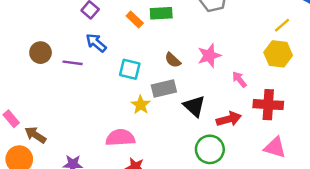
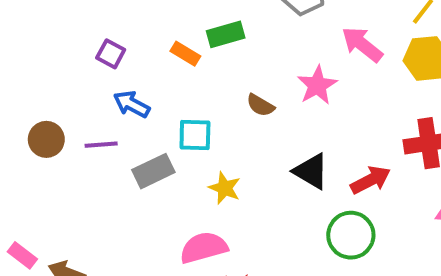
pink arrow: (239, 79) -> (362, 44), moved, size x1.5
gray rectangle: (164, 88) -> (153, 171), moved

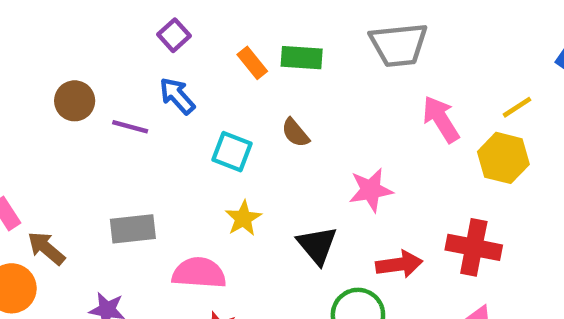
pink star: (317, 85) -> (371, 190), moved
brown semicircle: (260, 105) -> (295, 133), moved
gray rectangle: (153, 171) -> (133, 229), moved
black triangle: (311, 171) -> (317, 245), moved

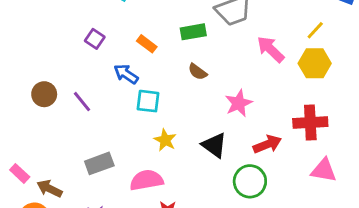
green rectangle: (302, 58) -> (193, 32), moved
blue arrow: (177, 96) -> (126, 74), moved
purple line: (130, 127) -> (82, 102), turned 50
brown semicircle: (295, 133) -> (198, 72), moved

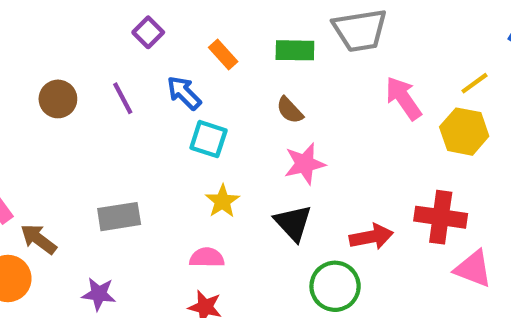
purple line: (82, 102) -> (123, 98), moved
pink star: (239, 103) -> (305, 164), moved
pink triangle: (324, 170) -> (473, 269), moved
pink semicircle: (146, 180) -> (207, 258), moved, size x0.7

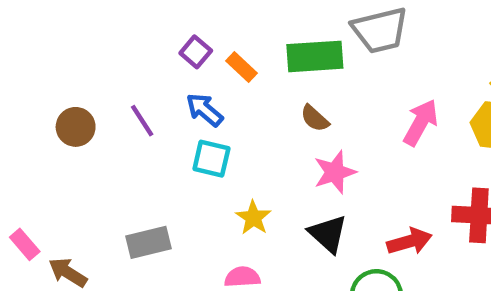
purple square: (148, 32) -> (196, 52), moved
green rectangle: (295, 50) -> (315, 56), size x1.4
pink arrow: (403, 98) -> (421, 122), moved, turned 69
cyan square: (208, 139) -> (211, 159), moved

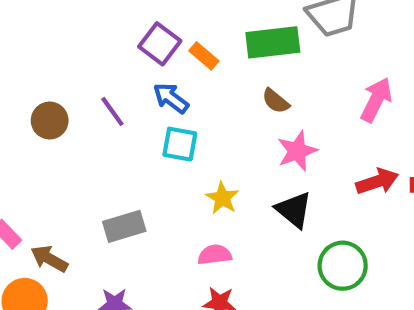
purple square: (196, 52) -> (160, 44), size x1.4
red arrow: (409, 241) -> (377, 181), moved

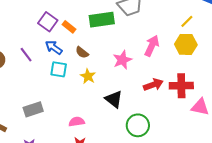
brown semicircle: (276, 101) -> (82, 52), moved
pink star: (297, 151) -> (122, 60), moved
yellow star: (222, 198) -> (88, 76), moved

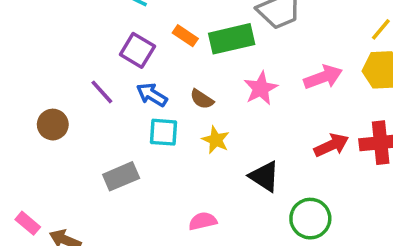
orange rectangle: (69, 27) -> (185, 36), moved
pink arrow: (152, 46) -> (323, 77), turned 50
purple line: (26, 55) -> (102, 92), moved
pink star: (122, 60) -> (261, 88), moved
gray rectangle: (33, 109) -> (121, 176), moved

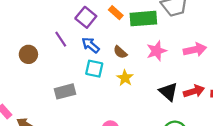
black triangle: (264, 176) -> (168, 92), moved

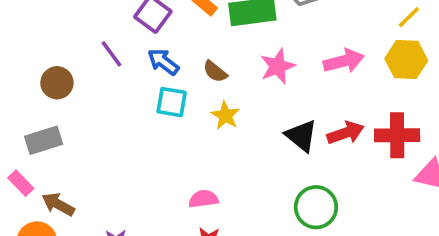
gray rectangle: (65, 91) -> (44, 140), moved

